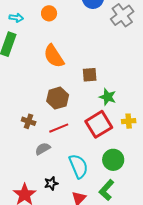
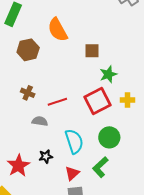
green star: (108, 97) -> (108, 74), turned 30
brown hexagon: (58, 98) -> (28, 50), moved
gray semicircle: (43, 149) -> (40, 121), turned 35

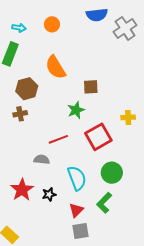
green star: (108, 74) -> (76, 110), moved
brown cross: (28, 93) -> (20, 114), moved, turned -32
yellow cross: (127, 100) -> (128, 117), moved
red star: (18, 166) -> (22, 190), moved

